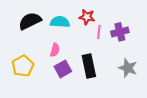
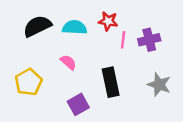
pink semicircle: (55, 50) -> (68, 62), turned -64
purple square: (63, 69) -> (78, 104), moved

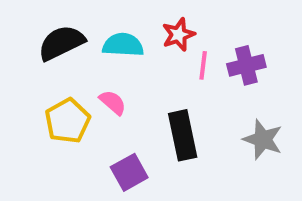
red star: (108, 21) -> (178, 35), turned -30
yellow pentagon: (29, 82) -> (68, 121), moved

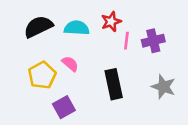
purple square: (129, 172) -> (64, 107), moved

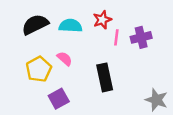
gray star: (163, 87) -> (156, 100), moved

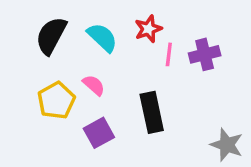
black semicircle: (35, 24) -> (51, 36), turned -36
cyan semicircle: (70, 26) -> (102, 37), turned 40
purple square: (59, 99) -> (99, 133), moved

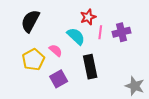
cyan semicircle: (102, 37) -> (76, 36), moved

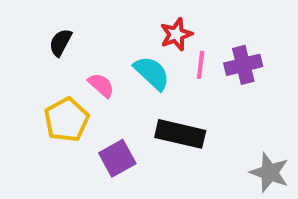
black semicircle: (30, 21) -> (60, 43), size x0.6
pink semicircle: (56, 50) -> (101, 85), moved
black rectangle: (90, 67) -> (180, 134), turned -65

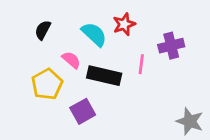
pink line: (201, 65) -> (141, 64), moved
cyan semicircle: (152, 73) -> (94, 34), moved
black rectangle: (180, 134) -> (104, 76), moved

